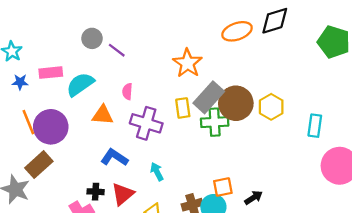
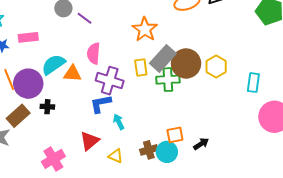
cyan semicircle: (80, 84) -> (53, 64), moved
pink semicircle: (127, 91) -> (94, 53), size x1.5
blue L-shape: (114, 157) -> (101, 104), moved, turned -45
black cross: (96, 192) -> (47, 107), moved

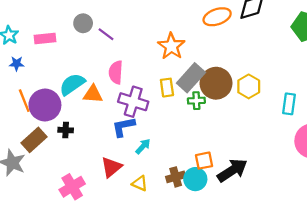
pink rectangle: (28, 37) -> (45, 39), moved
green cross: (168, 80) -> (196, 101), size x0.7
cyan arrow: (119, 122) -> (143, 146), turned 70
black arrow: (201, 144) -> (232, 170), size x1.8

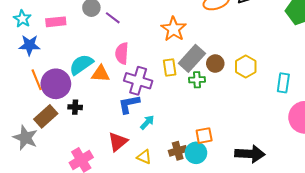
blue star: (17, 64) -> (29, 45), size x1.5
brown circle: (216, 83) -> (215, 64), size x0.6
black arrow: (232, 170) -> (250, 154), moved, turned 36

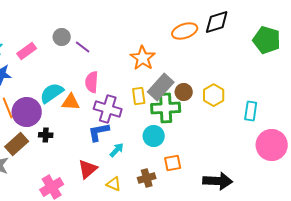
pink rectangle: (56, 22) -> (27, 51), turned -30
green cross: (197, 80) -> (166, 108), size x1.8
cyan circle: (196, 153) -> (154, 136), moved

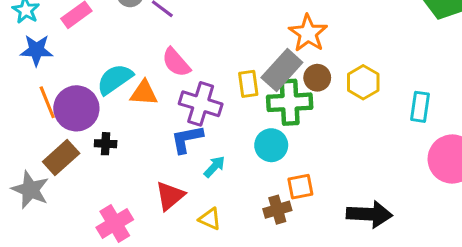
orange star: (143, 58) -> (308, 33), moved
pink semicircle: (92, 82) -> (176, 62), turned -45
brown cross: (147, 178) -> (277, 210), moved

